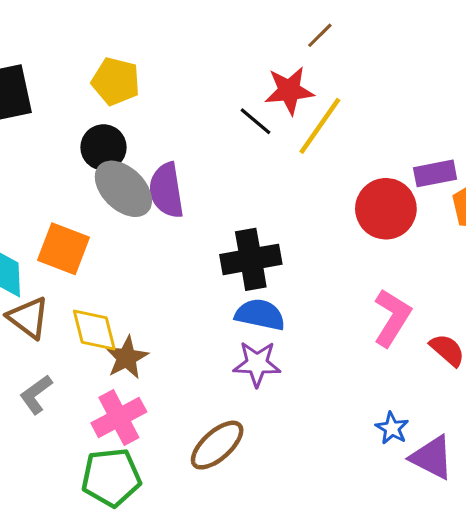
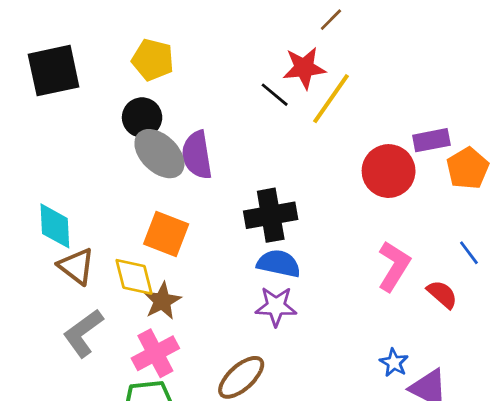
orange square: (64, 249) -> (166, 234), moved
gray L-shape: (36, 394) -> (83, 333), size x1.4

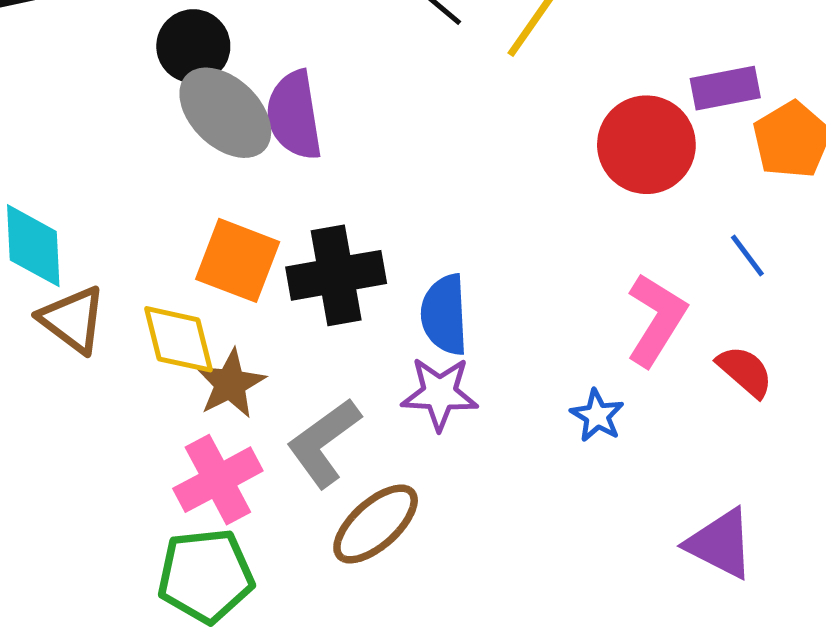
black cross: (271, 215) -> (336, 275), moved
blue line: (469, 253) -> (747, 256), moved
blue semicircle: (279, 263) -> (444, 315), turned -105
gray L-shape: (83, 333) -> (324, 443), moved
blue star: (394, 363) -> (597, 416), moved

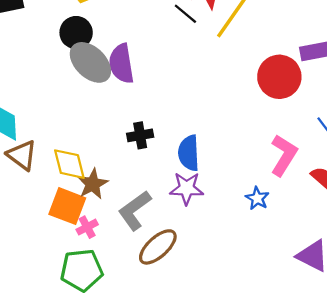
orange square: (238, 260) -> (67, 206), moved
black cross: (336, 275) -> (140, 135), size x0.6
pink cross: (218, 480) -> (87, 227), size x0.6

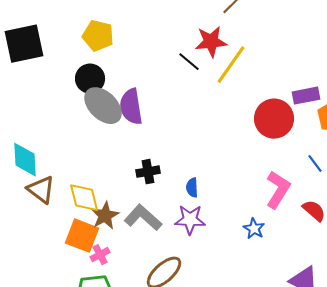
blue semicircle: (189, 153) -> (192, 188), size x0.6
gray L-shape: (135, 210) -> (143, 218), moved, turned 78

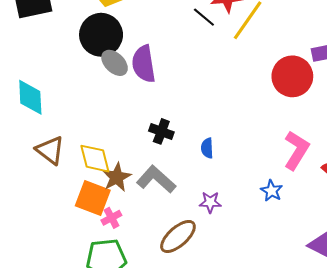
black circle: (90, 79) -> (101, 35), size x1.4
gray ellipse: (103, 106) -> (115, 63), size x0.7
cyan diamond: (25, 160) -> (30, 97), moved
black cross: (148, 172) -> (161, 131), turned 30
purple star: (190, 220) -> (210, 202), moved, size x0.7

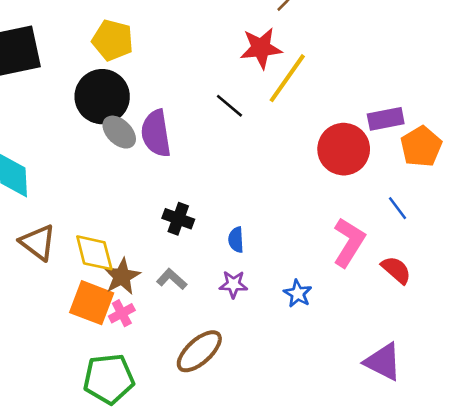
black line: (204, 17) -> (229, 106), moved
gray L-shape: (156, 179) -> (172, 279), size x0.6
blue star: (272, 191) -> (298, 294), moved
purple star: (210, 202) -> (233, 284), moved
pink cross: (111, 218) -> (122, 313), moved

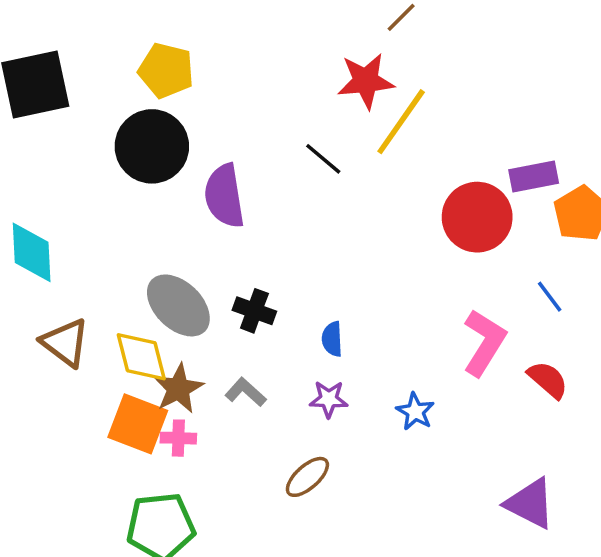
gray ellipse: (119, 132) -> (178, 305), moved, size x1.4
pink cross: (122, 313) -> (178, 438), turned 30
brown ellipse: (199, 351) -> (307, 477), moved, size x0.7

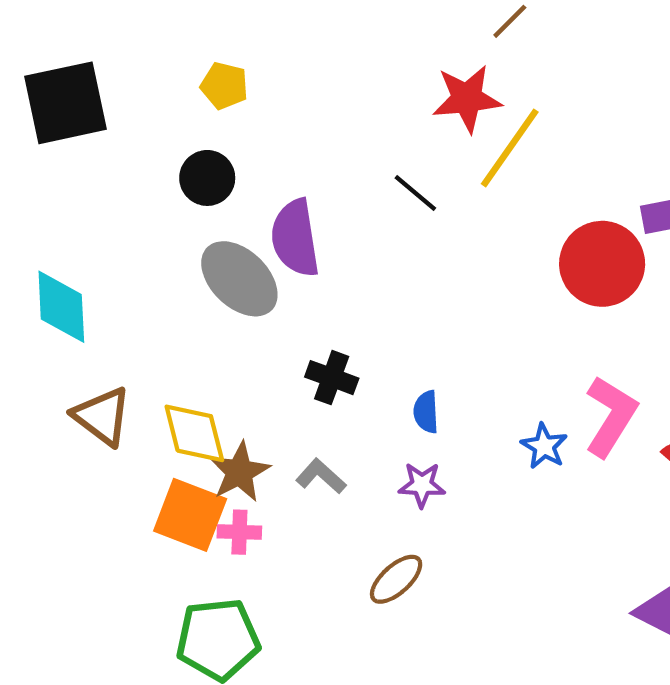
yellow pentagon: (166, 70) -> (224, 86), size x0.7
black circle: (152, 146) -> (207, 178), size x0.6
gray ellipse: (178, 305) -> (239, 279), moved
blue star: (415, 412) -> (544, 446), moved

